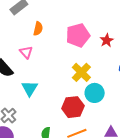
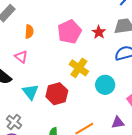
cyan circle: (95, 93) -> (105, 85), moved
red hexagon: (73, 107) -> (57, 94), moved

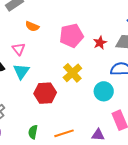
orange semicircle: (29, 32) -> (32, 26), turned 96
cyan circle: (105, 85) -> (104, 91), moved
cyan triangle: (30, 92) -> (21, 71), moved

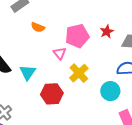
red star: (100, 43) -> (107, 32), moved
pink triangle: (19, 49) -> (60, 53), moved

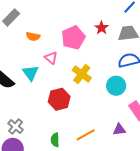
pink triangle: (60, 53) -> (51, 58), moved
cyan triangle: (28, 73) -> (30, 73), moved

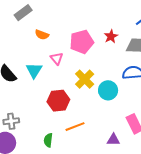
cyan circle: (116, 86) -> (108, 90), moved
gray cross: (16, 127) -> (11, 121), turned 35
orange line: (86, 135) -> (75, 127), moved

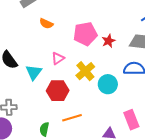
red star: (111, 36) -> (109, 41), moved
pink triangle: (57, 59) -> (58, 58), moved, turned 32
cyan triangle: (34, 70) -> (34, 72), moved

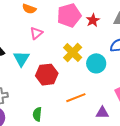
pink triangle: (58, 58) -> (36, 33), moved
orange line: (72, 118) -> (76, 98), moved

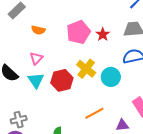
pink triangle: (36, 33) -> (36, 58), moved
red hexagon: (47, 75) -> (62, 80), moved

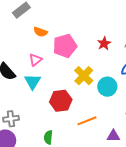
pink pentagon: (79, 32) -> (65, 46), moved
red hexagon: (62, 80) -> (61, 101), moved

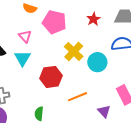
pink pentagon: (65, 46) -> (54, 22), turned 30
pink triangle: (35, 60) -> (25, 36), turned -32
purple triangle: (113, 136) -> (104, 111), turned 48

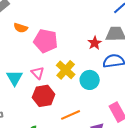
red star: (94, 19) -> (95, 43), moved
pink triangle: (25, 36) -> (38, 73), moved

